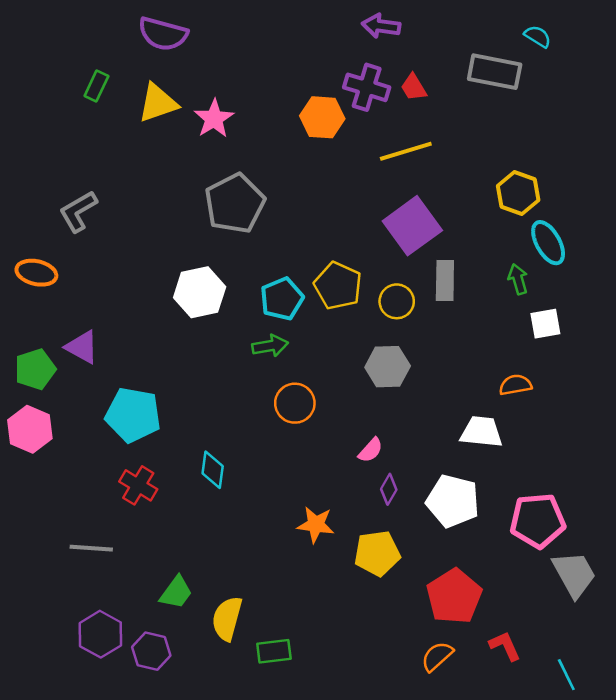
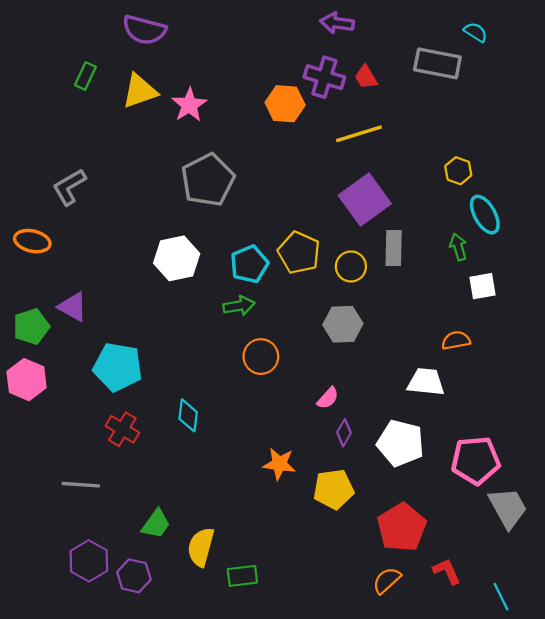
yellow hexagon: (518, 193) -> (458, 171), size x0.7

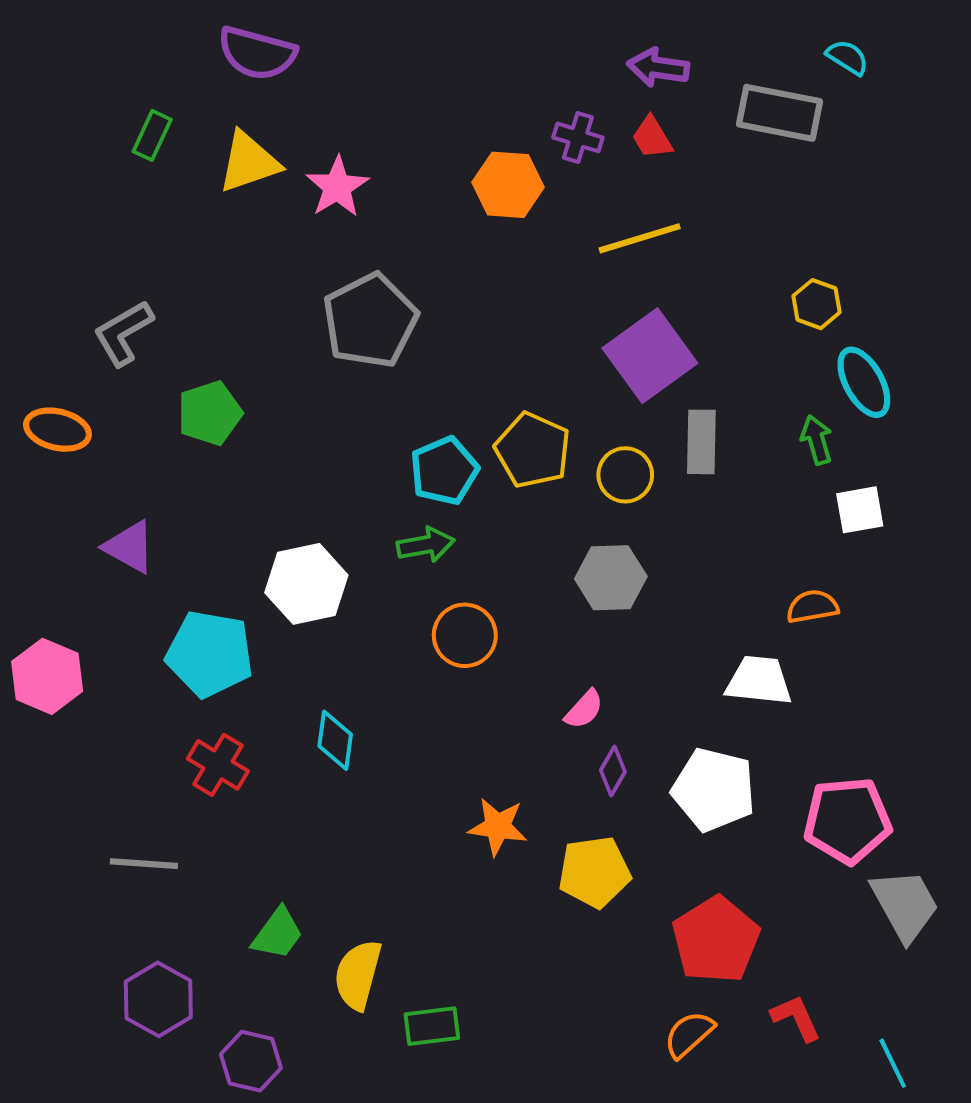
purple arrow: (337, 23) -> (658, 68), moved
purple cross: (324, 77) -> (578, 137), size x0.7
white hexagon: (177, 258) -> (306, 584), moved
green pentagon: (31, 327) -> (210, 413), moved
purple hexagon: (134, 576) -> (251, 1061), moved

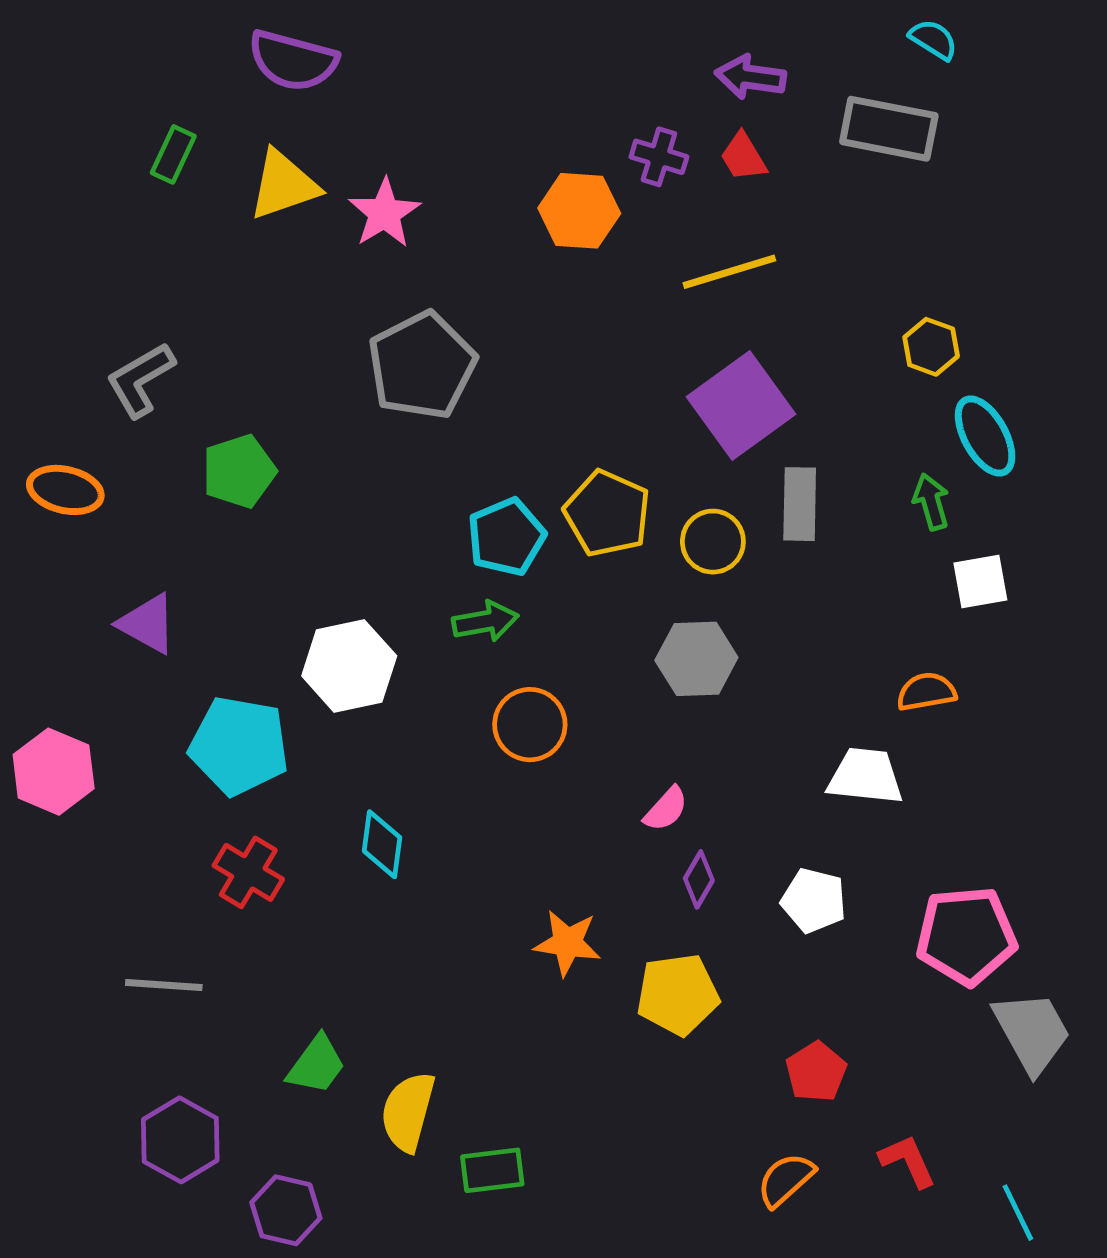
cyan semicircle: (847, 57) -> (933, 39), moved
white pentagon: (714, 790) -> (814, 901), size x0.7
red pentagon: (716, 940) -> (816, 1072), size x0.6

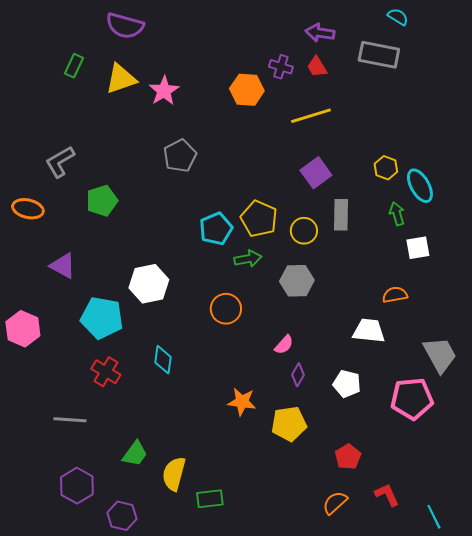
yellow hexagon: (931, 347) -> (386, 168), moved
gray pentagon: (422, 366) -> (180, 156), size x0.7
purple square: (741, 406) -> (316, 173), size x0.7
green arrow: (485, 621) -> (248, 259), moved
gray trapezoid: (1032, 1032) -> (440, 355), moved

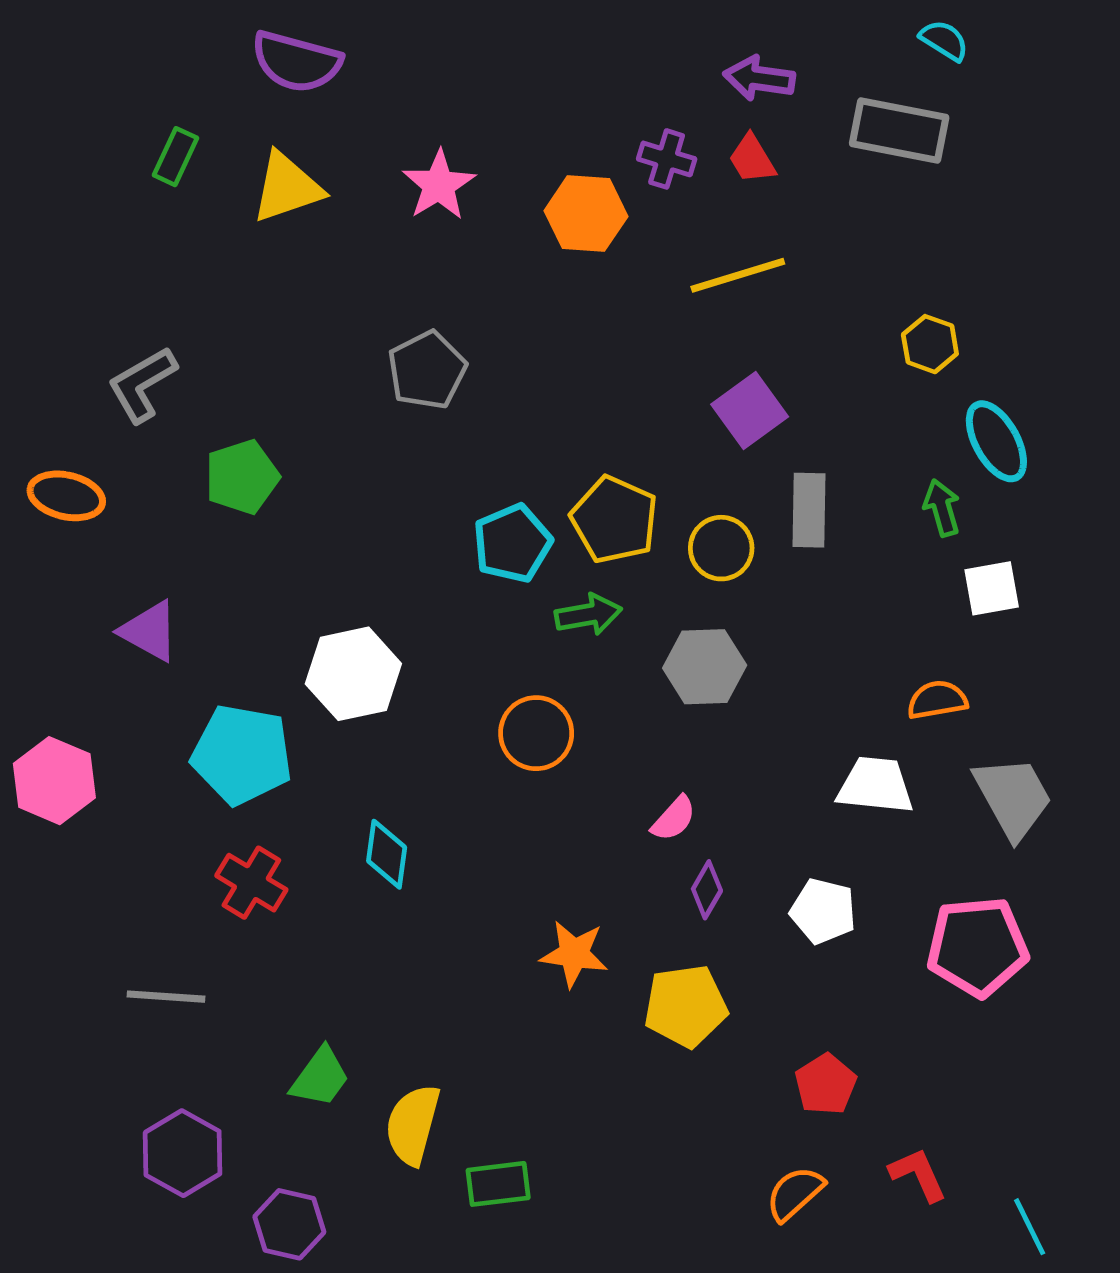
pink star: (164, 91) -> (439, 185), moved
yellow hexagon: (386, 168) -> (930, 344), moved
gray trapezoid: (440, 355) -> (1013, 797), moved

